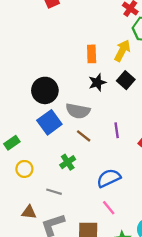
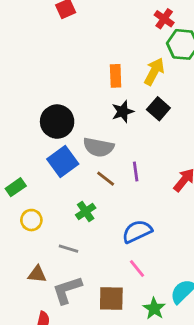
purple line: (117, 130) -> (136, 171), moved

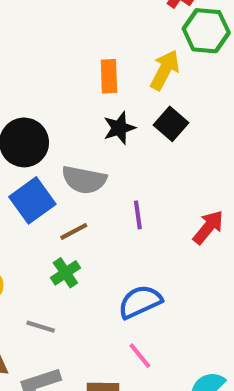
brown line: (106, 179) -> (74, 231), moved, turned -66

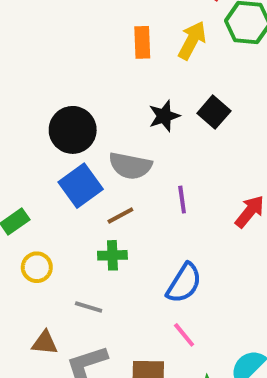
yellow arrow: (165, 70) -> (192, 40), moved
orange rectangle: (109, 76) -> (142, 42), moved
green cross: (65, 273) -> (112, 255), turned 32
blue semicircle: (140, 302) -> (184, 283), turned 147

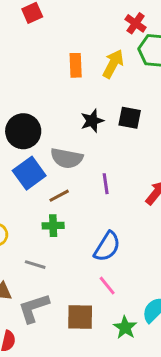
black square: (214, 112) -> (130, 118), turned -30

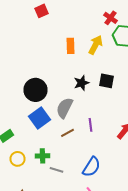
gray semicircle: (67, 158) -> (64, 108), turned 105
brown line: (59, 196) -> (68, 133), moved
green cross: (53, 226) -> (42, 156), moved
gray line: (35, 265) -> (56, 170), moved

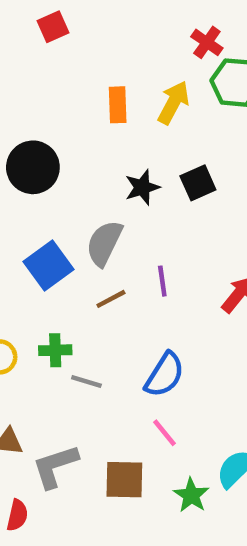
black square: (106, 81) -> (198, 183), turned -35
black circle: (36, 90) -> (33, 167), moved

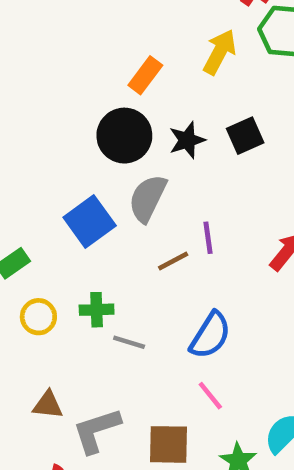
orange rectangle: (118, 105) -> (145, 75), moved, turned 39
black circle: (33, 167) -> (124, 136), moved
brown line: (111, 299) -> (173, 261), moved

